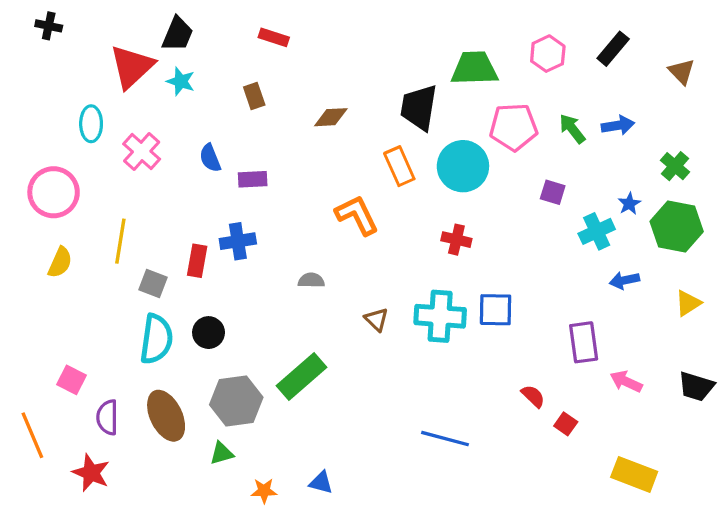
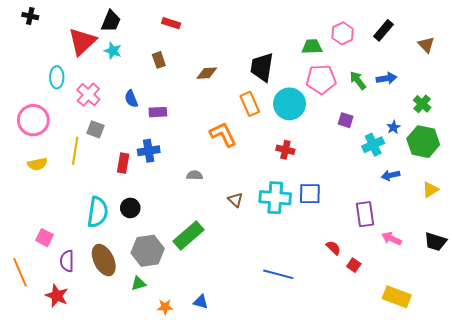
green trapezoid: (474, 68) -> (312, 47), moved, size x0.7
yellow semicircle: (60, 262) -> (37, 164), turned 54
gray square: (153, 284) -> (96, 129), moved

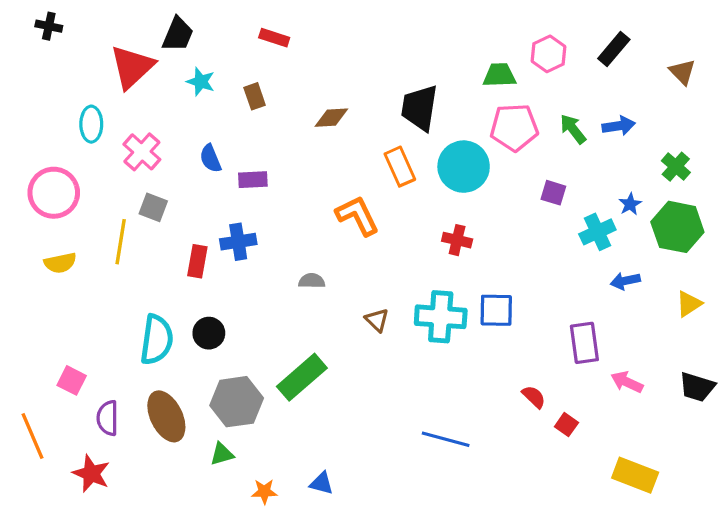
cyan star: (113, 51) -> (201, 82), moved

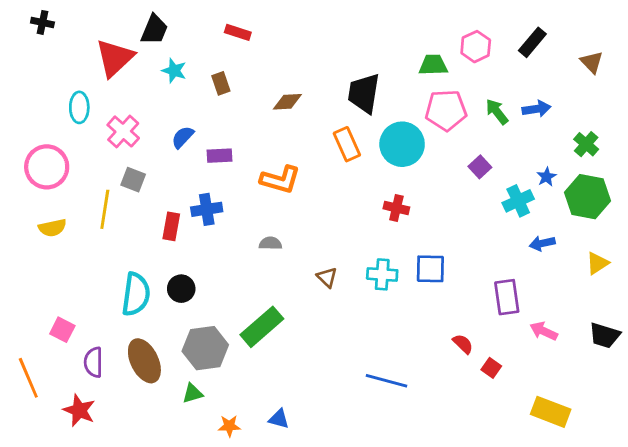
blue semicircle: (210, 158) -> (183, 137), turned 65
purple square: (553, 193) -> (480, 167), turned 30
orange L-shape: (357, 216) -> (280, 180), moved, turned 132
cyan cross: (441, 317) -> (382, 274), size x0.7

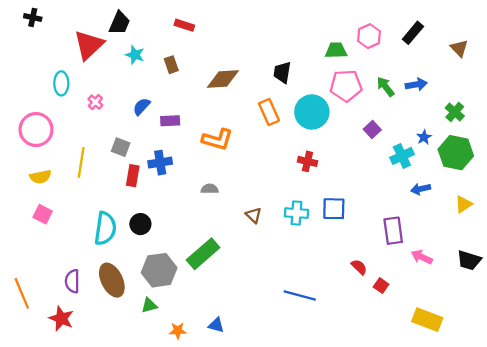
black trapezoid: (364, 93) -> (282, 72), size x0.7
brown diamond: (287, 102) -> (223, 79), size x1.4
pink cross: (123, 131) -> (95, 102), size x0.6
gray square: (133, 180) -> (121, 147), moved
pink square: (62, 330) -> (43, 214), moved

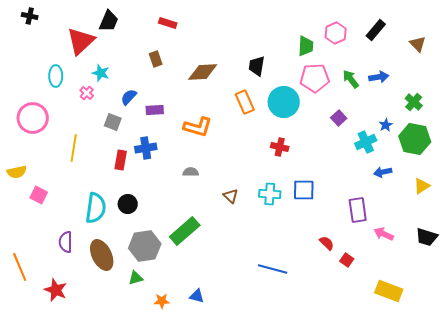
green trapezoid: (336, 50) -> (306, 46), turned 95
cyan star: (135, 55) -> (101, 73), moved
gray square: (121, 147) -> (113, 122), moved
yellow semicircle: (40, 177) -> (17, 172), moved
purple semicircle: (72, 281) -> (66, 242), moved

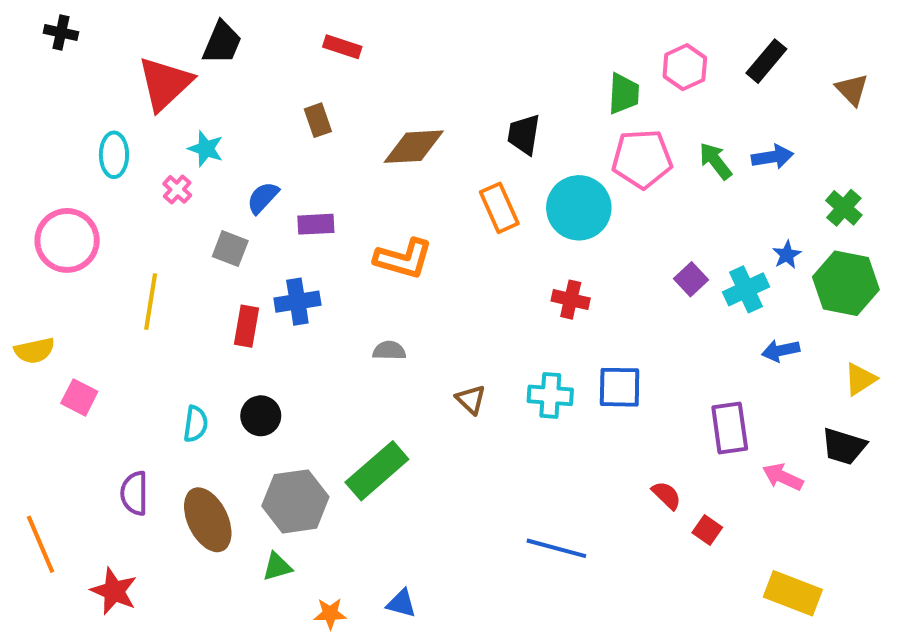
purple square: (339, 118) -> (691, 279), moved
cyan semicircle: (96, 208) -> (196, 424), size x0.6
black trapezoid: (427, 237) -> (844, 446), moved

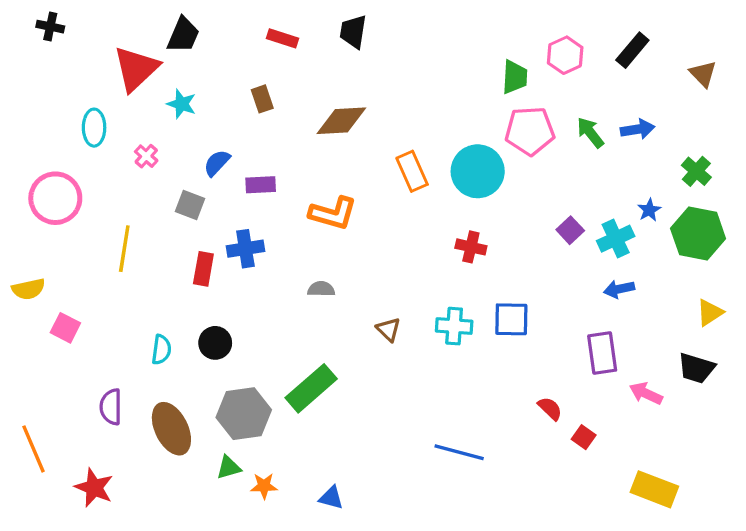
black trapezoid: (524, 134) -> (353, 32), moved
cyan star: (206, 149) -> (182, 104), moved
blue arrow: (781, 351) -> (619, 289), moved
orange star: (330, 614) -> (264, 486), moved

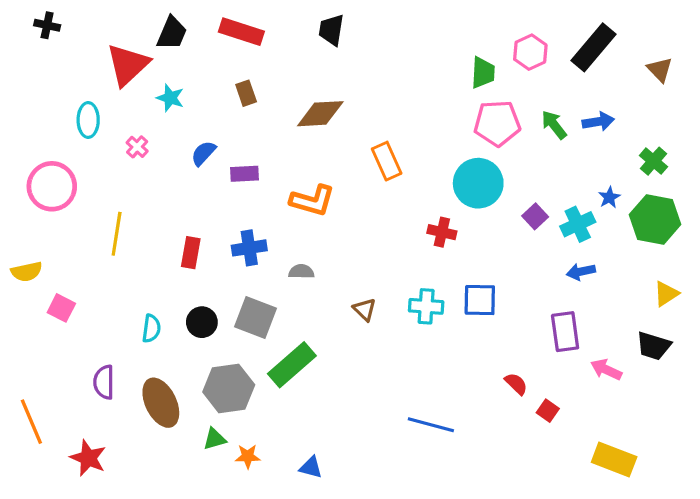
red rectangle: (282, 38) -> (241, 32), moved, size x1.5
black rectangle: (632, 50) -> (594, 47), size x1.4
cyan circle: (478, 171) -> (478, 183), moved
gray square: (190, 205) -> (256, 317), moved, size x1.5
blue cross: (245, 249) -> (249, 248), moved

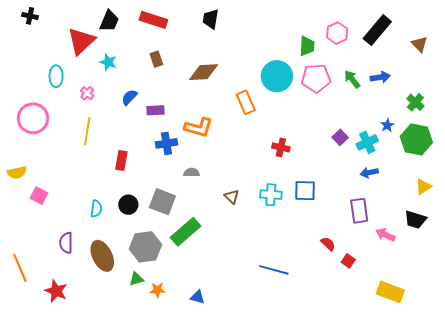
cyan circle: (478, 183) -> (277, 76), moved
yellow line: (117, 234) -> (87, 131), moved
blue cross: (249, 248) -> (166, 143), moved

